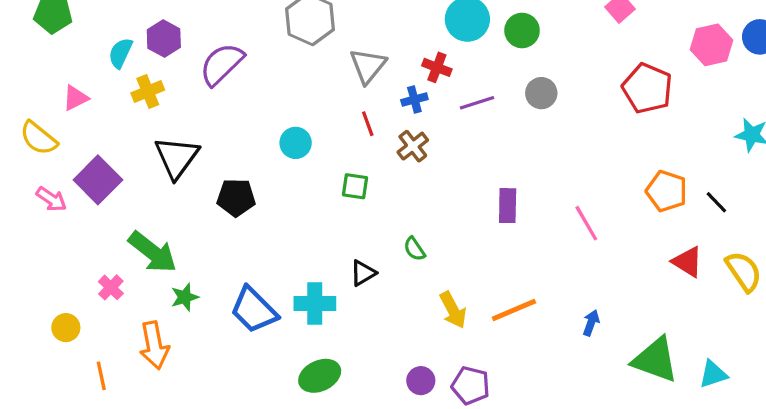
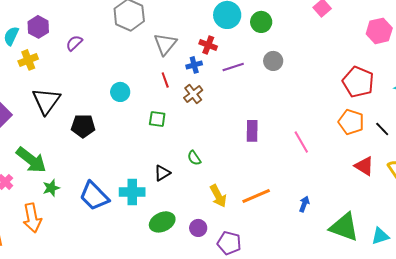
purple semicircle: (222, 64) -> (74, 43), size x0.6
red pentagon: (647, 88) -> (358, 82), moved
green ellipse: (320, 376) -> (162, 222), moved
purple circle: (421, 381) -> (198, 228), moved

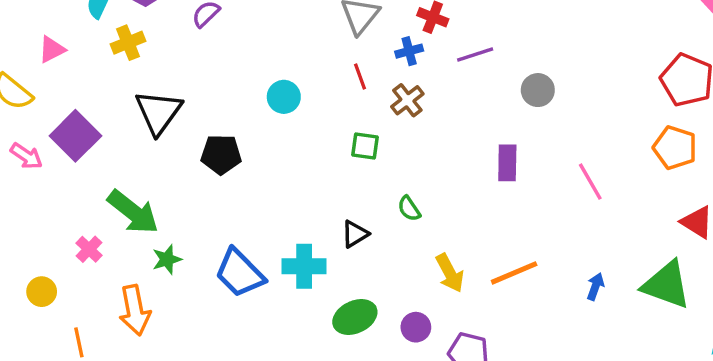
gray circle: (273, 61) -> (538, 90), moved
green square: (157, 119) -> (365, 146), moved
green triangle: (344, 227) -> (667, 285), moved

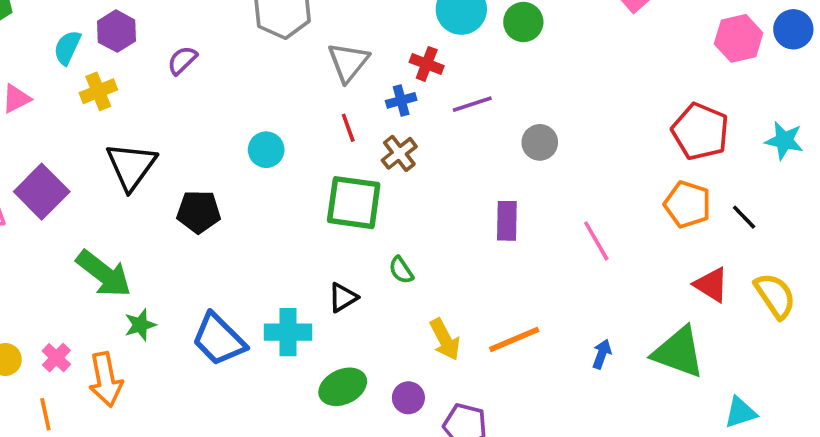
green square: (365, 146) -> (354, 203), size x1.8
pink cross: (89, 249) -> (56, 358), moved

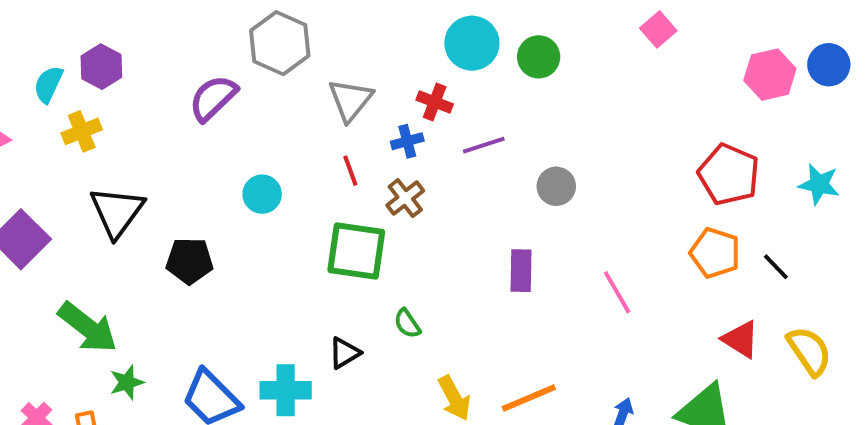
purple semicircle: (182, 60) -> (213, 98), moved, size x1.5

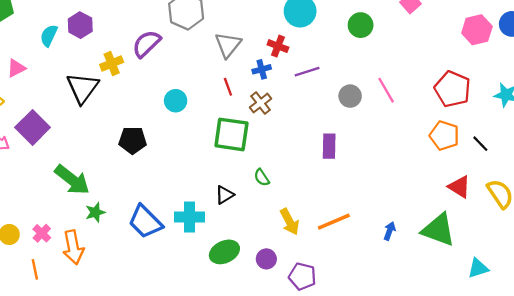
green circle: (539, 57) -> (361, 25), moved
yellow cross: (82, 131) -> (112, 63), moved
black triangle: (117, 212) -> (83, 88), moved
pink line: (617, 292) -> (386, 90), moved

